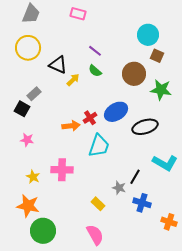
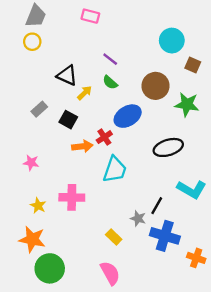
yellow circle: (28, 48) -> (32, 42), moved, size x0.6
brown square: (157, 56) -> (193, 65), moved
black square: (22, 109) -> (68, 120), moved
blue ellipse: (116, 112) -> (128, 116), moved
blue cross: (142, 203) -> (165, 236), size x1.4

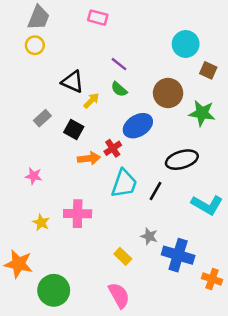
black line: (157, 206) -> (155, 191), moved
orange star: (32, 239) -> (18, 264), moved

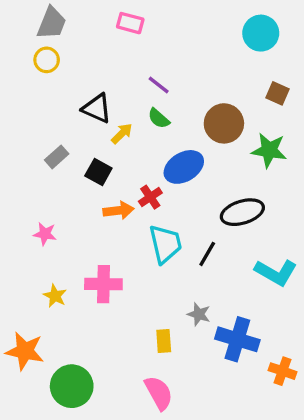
cyan circle: (186, 44) -> (261, 33), moved
cyan trapezoid: (124, 183) -> (165, 244), turned -32
yellow rectangle: (123, 256) -> (164, 341), turned 42

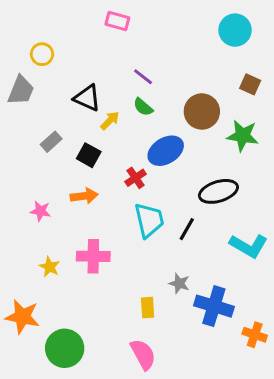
gray trapezoid: (52, 23) -> (21, 90), moved
orange arrow: (119, 210) -> (84, 196), moved

